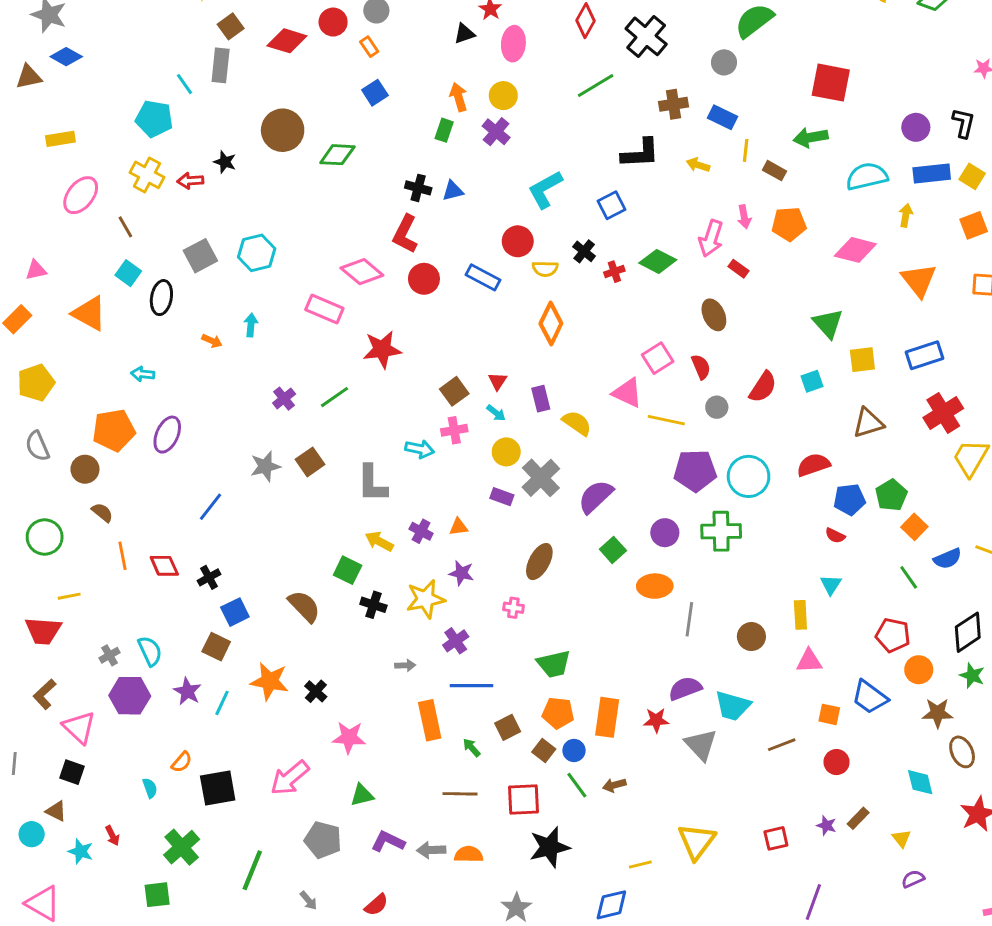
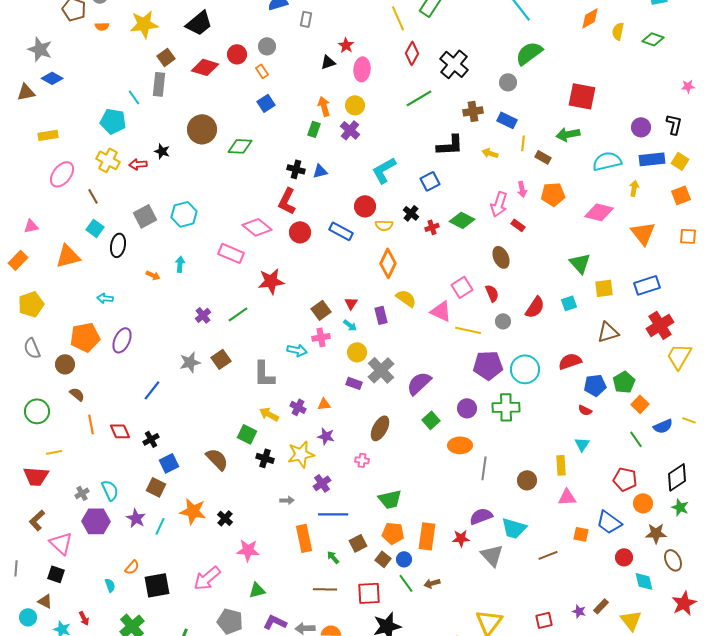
orange triangle: (89, 313) -> (68, 256), turned -44
yellow semicircle: (577, 423) -> (406, 298), moved
red circle: (837, 762) -> (624, 557), moved
yellow triangle: (901, 838) -> (631, 620), size x1.6

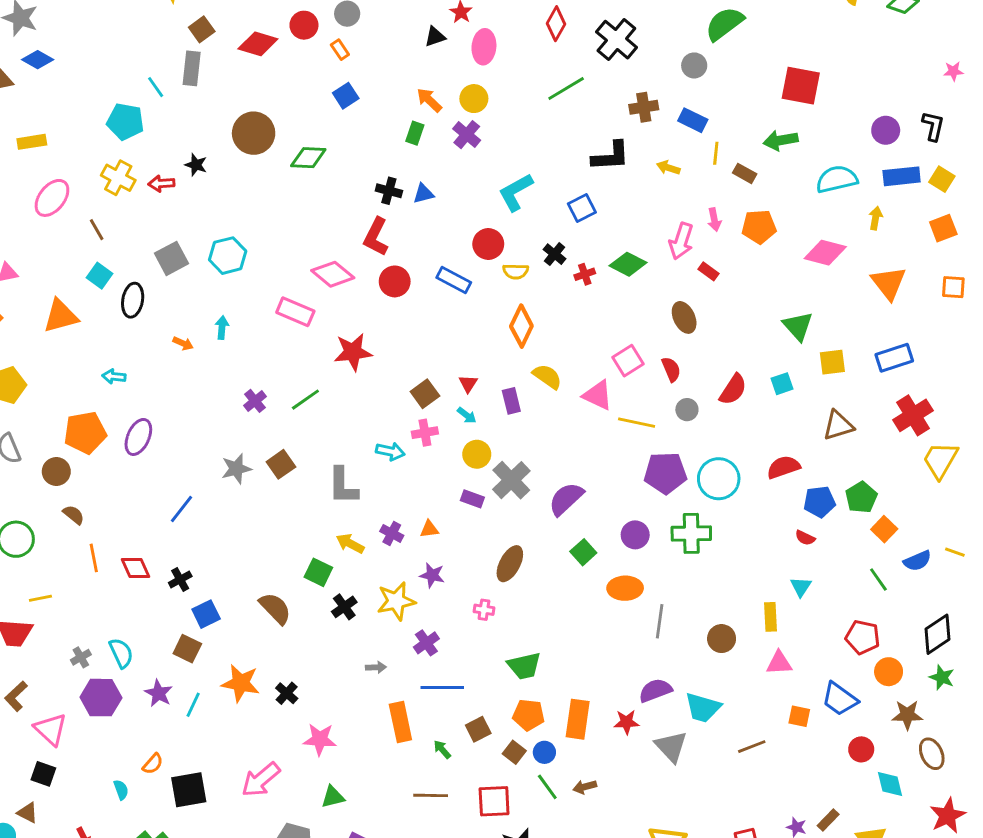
orange arrow: (324, 106) -> (429, 100), turned -30
black cross: (265, 458) -> (344, 607), turned 36

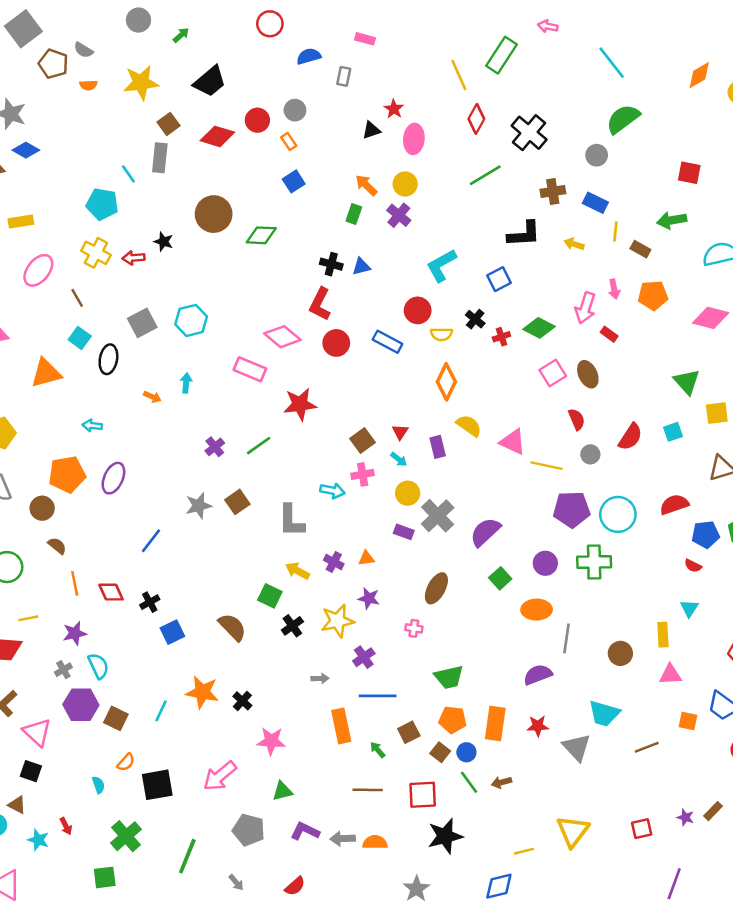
red square: (801, 86) -> (689, 173), size x0.7
pink square: (628, 361) -> (553, 373), moved
brown square: (187, 649) -> (116, 718), moved
purple semicircle: (655, 690) -> (538, 675), moved
purple star: (159, 693) -> (75, 633), moved, turned 30

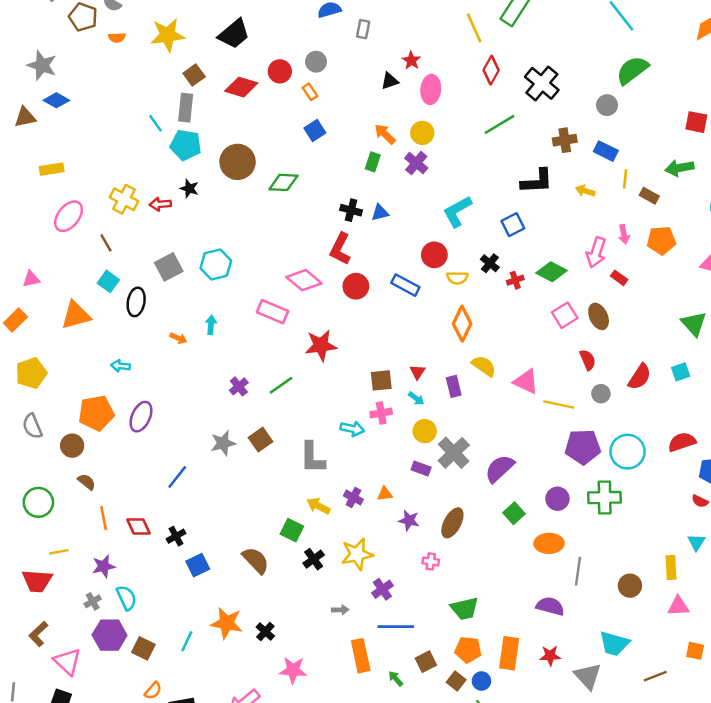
cyan pentagon: (102, 204) -> (186, 145), moved
brown square: (363, 441) -> (381, 380), turned 30
purple star: (369, 598) -> (409, 520), moved
purple semicircle: (538, 675) -> (550, 606), turned 36

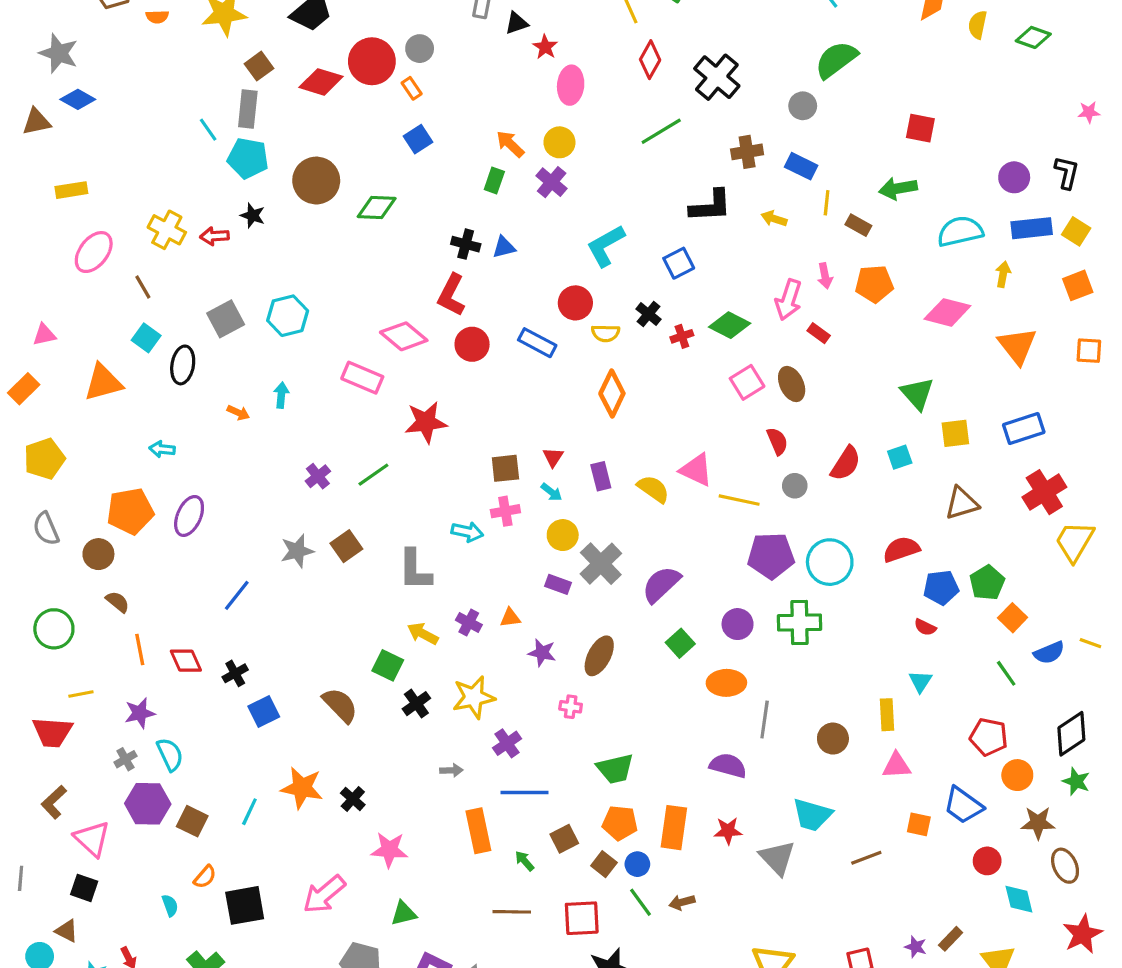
red circle: (280, 71) -> (372, 61), size x1.5
black triangle: (390, 81) -> (517, 23), moved
yellow semicircle: (484, 366) -> (653, 489), moved

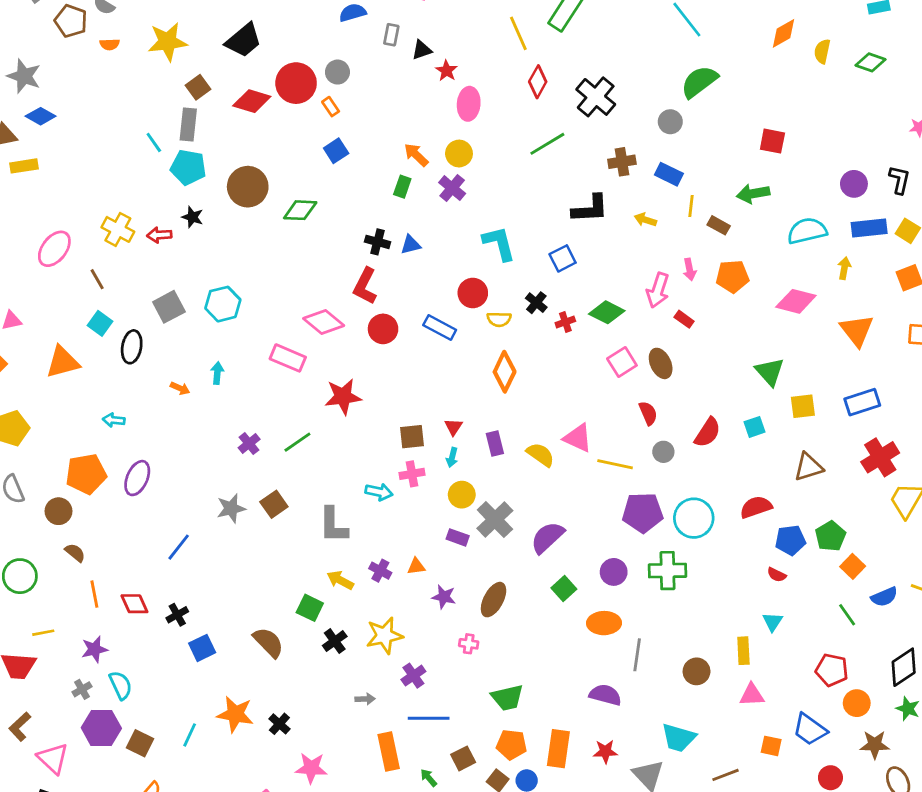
yellow rectangle: (71, 190) -> (24, 166), moved
cyan L-shape: (606, 246) -> (499, 243), turned 105
cyan arrow: (552, 492) -> (452, 457), turned 66

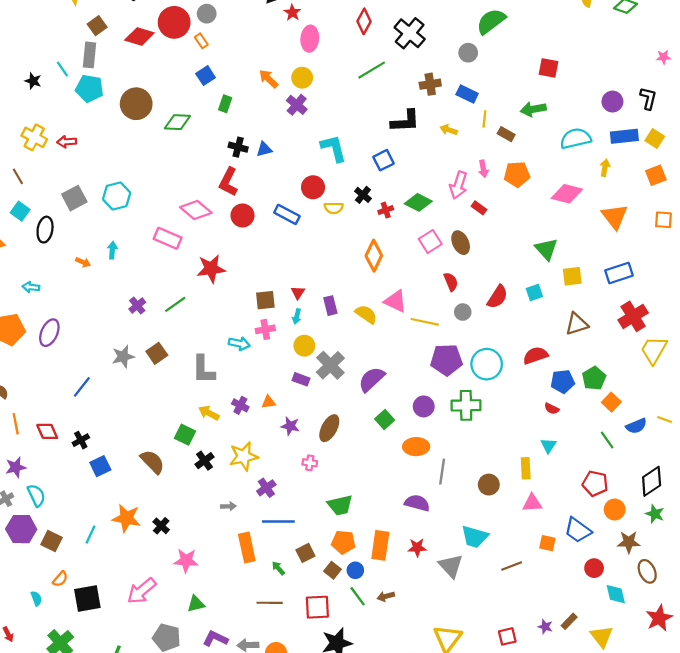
green rectangle: (402, 187) -> (225, 104), moved
black star: (192, 217) -> (33, 81), moved
orange diamond: (505, 372) -> (374, 256), moved

